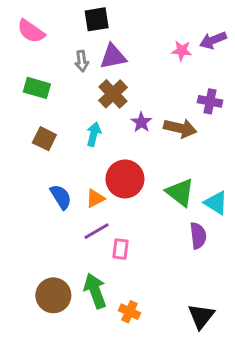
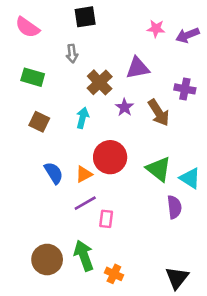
pink star: (182, 51) -> (156, 29), moved
purple triangle: (113, 57) -> (138, 68), moved
brown arrow: (180, 128) -> (159, 113), turned 44

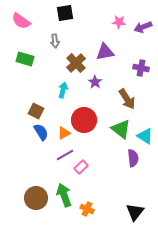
brown arrow: (159, 113) -> (127, 99), moved
brown square: (39, 122) -> (36, 111), moved
pink rectangle: (106, 219) -> (81, 167), turned 40

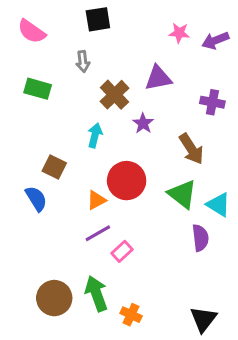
blue semicircle: (41, 132) -> (36, 199), moved

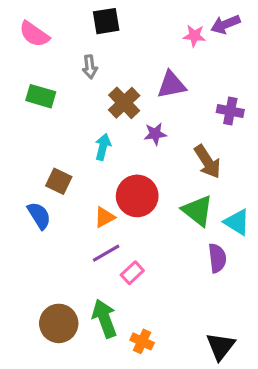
purple arrow: (215, 40) -> (225, 24), moved
purple star: (143, 123) -> (155, 134), turned 30

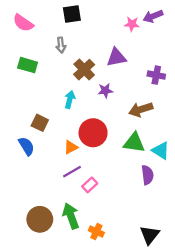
brown arrow: (207, 162) -> (141, 109), turned 105
green triangle: (198, 211) -> (134, 143), turned -30

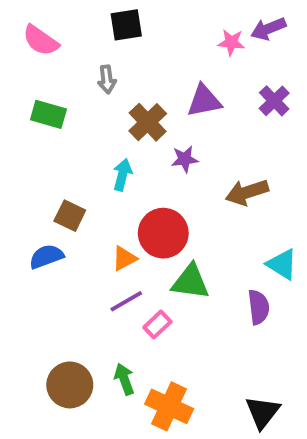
purple cross: (156, 75) -> (274, 101), moved, turned 35
green triangle: (134, 143) -> (190, 282), moved
blue semicircle: (26, 146) -> (46, 256), turned -78
green arrow: (71, 216) -> (124, 379), size x0.7
orange cross: (96, 232) -> (169, 406), size x1.6

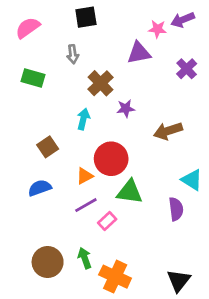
pink semicircle: (41, 40) -> (28, 28), turned 110
purple triangle: (204, 101) -> (139, 53), moved
brown square: (70, 216) -> (48, 147), turned 30
blue semicircle: (46, 256) -> (40, 188), moved

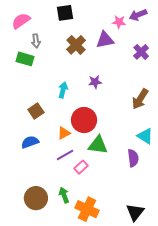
gray arrow: (73, 54) -> (36, 41), moved
brown cross: (101, 83) -> (76, 45), moved
brown arrow: (168, 131) -> (140, 99), moved, turned -40

